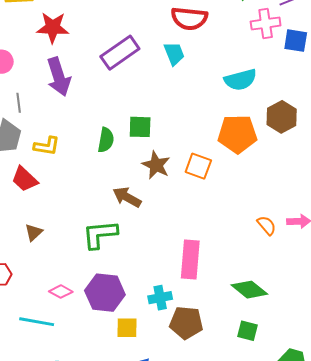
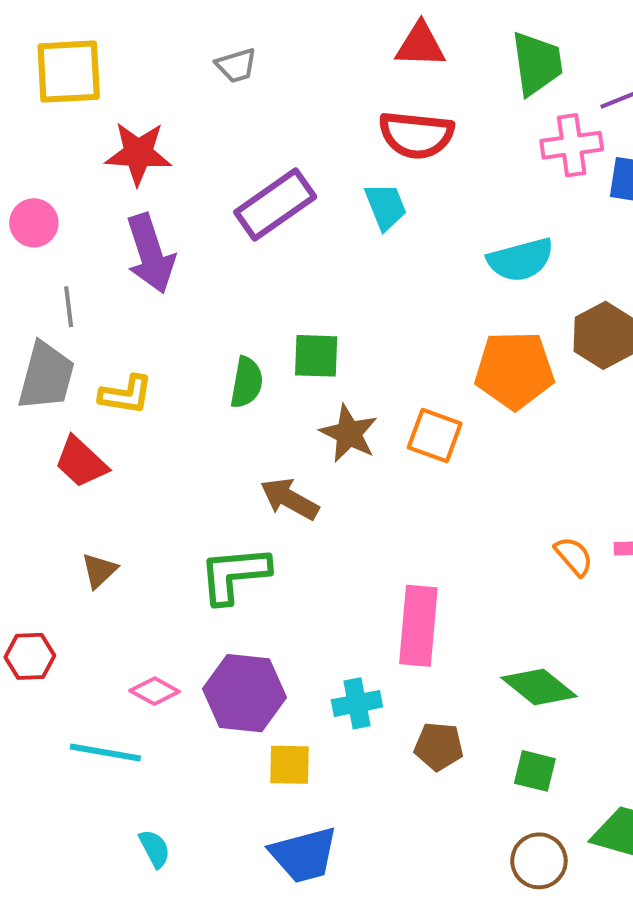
brown pentagon: (186, 323) -> (439, 746), moved, size x0.7

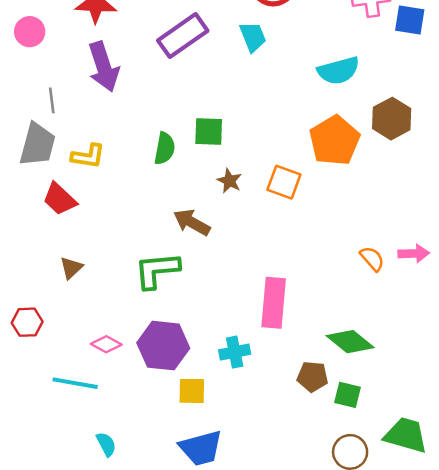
pink circle: (34, 223) -> (30, 32), moved
orange pentagon: (514, 370) -> (335, 141), turned -30
brown star: (349, 433) -> (229, 181), size x0.7
brown pentagon: (439, 746) -> (312, 377), moved

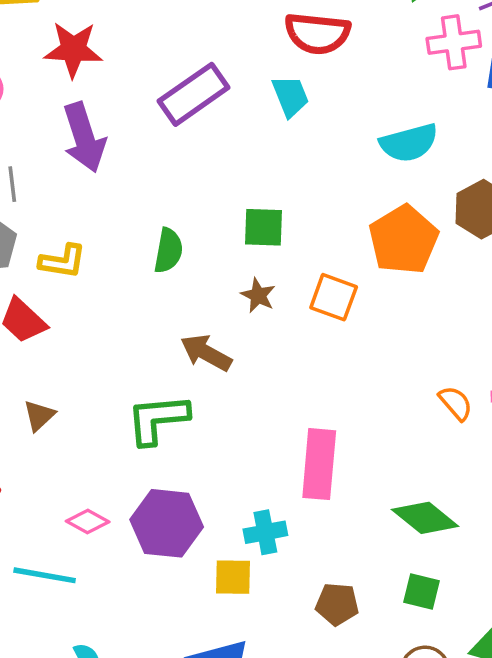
green square: (209, 132) -> (264, 227), moved
brown pentagon: (312, 377) -> (337, 604), moved
yellow square: (192, 391) -> (233, 577), moved

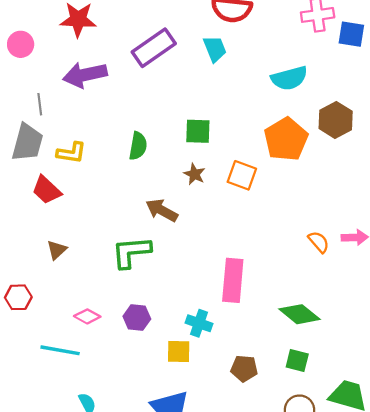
purple arrow: (84, 137) -> (85, 75), turned 96
purple hexagon: (167, 523) -> (137, 318), size x0.6
cyan cross: (265, 532) -> (199, 323), turned 30

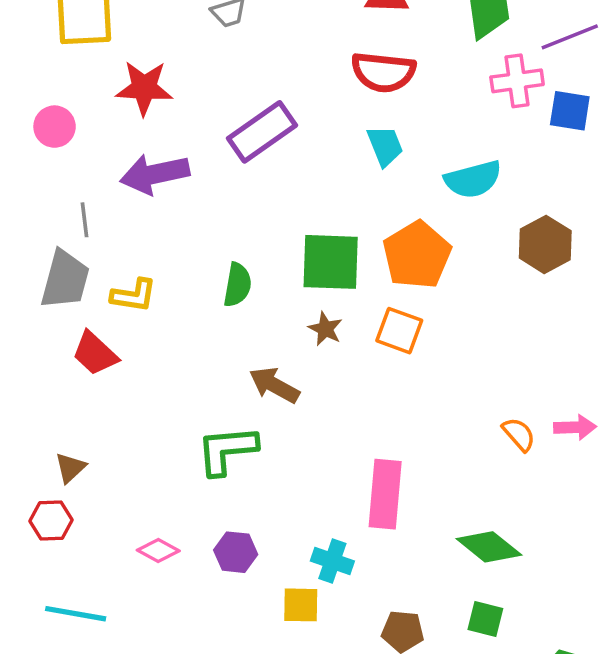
cyan trapezoid: (215, 49) -> (385, 146), moved
green square: (198, 131) -> (331, 262), size x1.5
orange pentagon: (286, 139) -> (417, 255), moved
brown triangle: (57, 250) -> (70, 468), moved
cyan line: (60, 350) -> (76, 614), moved

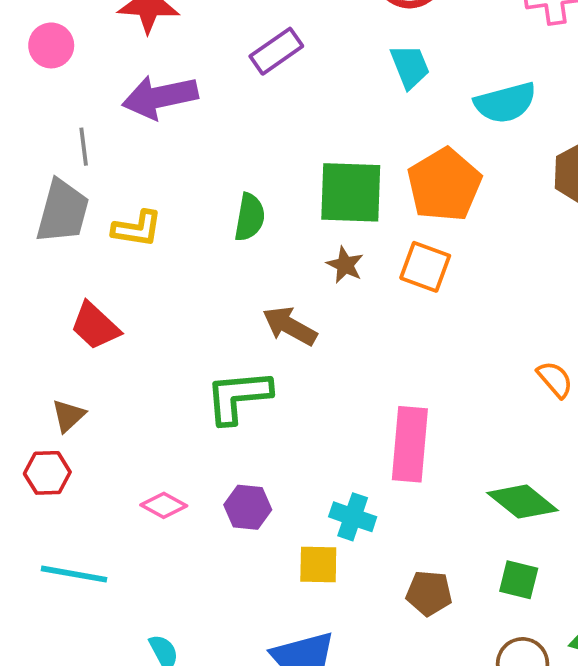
purple rectangle: (262, 132) -> (276, 51), size x0.7
red trapezoid: (95, 353) -> (95, 326), moved

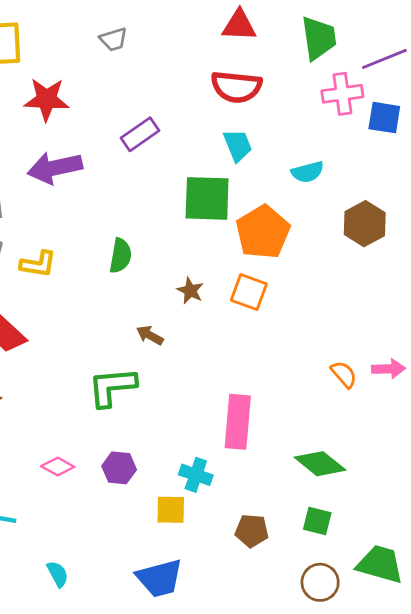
cyan semicircle: (505, 103) -> (308, 172), size x0.7
green square: (351, 192) -> (207, 198), moved
brown arrow: (290, 326) -> (150, 335), size x0.7

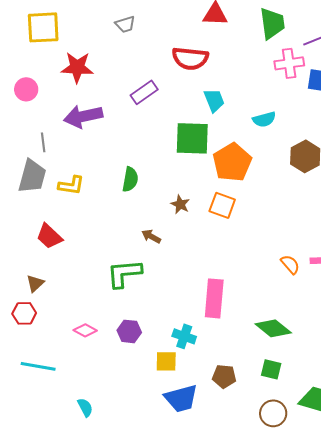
red semicircle: (236, 87) -> (190, 58), moved
blue trapezoid: (160, 578) -> (181, 398), moved

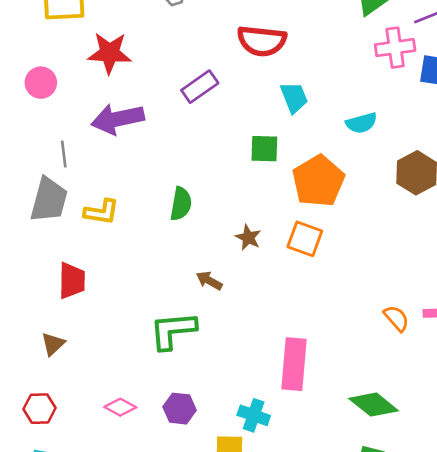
green square: (192, 138) -> (264, 149), size x0.6
red trapezoid: (49, 236) -> (72, 281), turned -132
red hexagon: (24, 313) -> (39, 409), moved

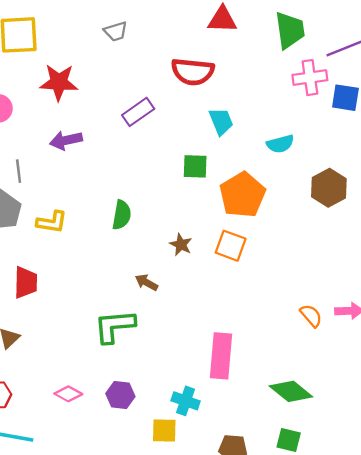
purple arrow: (118, 119) -> (66, 140), size x0.7

